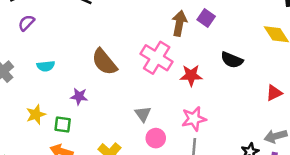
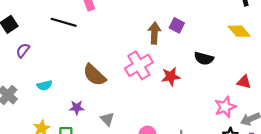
pink cross: (157, 58) -> (139, 65), turned 36
red triangle: (274, 93) -> (244, 82), turned 48
gray triangle: (143, 114) -> (107, 119), moved
pink star: (194, 119) -> (225, 107), moved

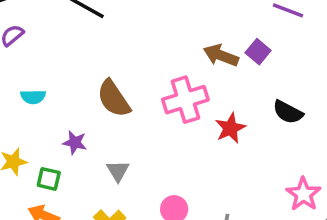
brown arrow: (154, 33) -> (221, 55), turned -85
red star: (171, 77) -> (230, 128), turned -30
pink star: (225, 107) -> (303, 194), turned -30

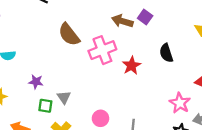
brown semicircle: (114, 99) -> (69, 35), moved
black semicircle: (288, 112) -> (166, 53), turned 48
green square: (49, 179) -> (45, 106), moved

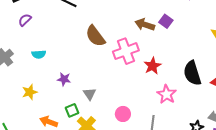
black semicircle: (166, 53) -> (192, 73), moved, size x1.4
pink star: (180, 103) -> (167, 94), moved
green square: (45, 106) -> (72, 110), moved, turned -32

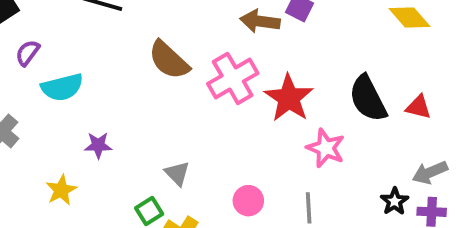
cyan semicircle: (39, 54) -> (62, 87), moved, size x1.5
red star: (152, 66) -> (289, 98), size x1.4
purple star: (64, 79) -> (98, 145), moved

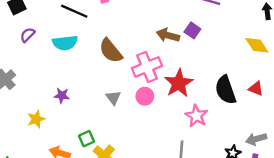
cyan semicircle: (62, 87) -> (65, 43), moved
red triangle: (418, 107) -> (256, 89), moved
gray triangle: (177, 173) -> (113, 98), moved
pink circle: (248, 201) -> (145, 96), moved

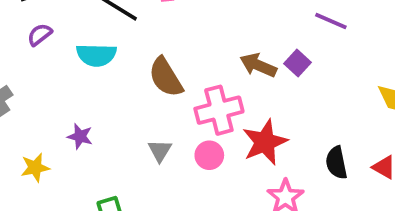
black semicircle: (226, 90) -> (336, 163), size x0.7

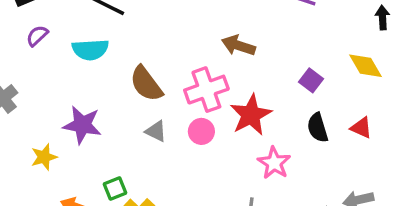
purple square: (298, 63) -> (311, 80), moved
brown semicircle: (166, 77) -> (146, 84), moved
purple star: (80, 136) -> (82, 125), size x1.6
gray triangle: (160, 151) -> (156, 131), turned -30

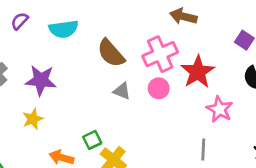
purple star: (82, 125) -> (41, 80), moved

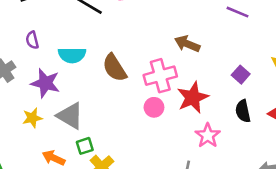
purple semicircle: (20, 21) -> (32, 40), moved, turned -66
cyan semicircle: (64, 29) -> (72, 55), moved
gray triangle: (122, 91) -> (70, 116), moved, size x1.6

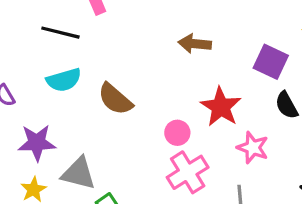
cyan semicircle: (72, 55) -> (64, 80), moved
purple square: (241, 75) -> (271, 62), size x1.5
pink cross: (160, 76) -> (188, 172), moved

